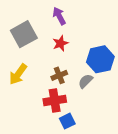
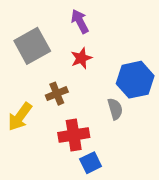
yellow arrow: (18, 74) -> (20, 117), moved
brown cross: (59, 75) -> (57, 94), moved
gray semicircle: (86, 81) -> (115, 109), turned 119

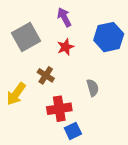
blue hexagon: (135, 80) -> (109, 37), moved
brown cross: (57, 94) -> (46, 75), turned -35

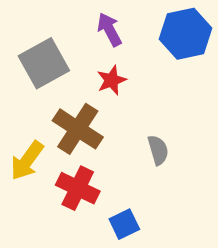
blue hexagon: (109, 37) -> (186, 34), moved
brown cross: (46, 75) -> (78, 129), size x1.6
red cross: (59, 109) -> (78, 188), moved, turned 35

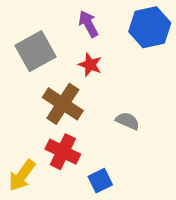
red star: (112, 80) -> (90, 65), turned -30
gray semicircle: (158, 150) -> (128, 121), turned -50
yellow arrow: (27, 161) -> (22, 176), moved

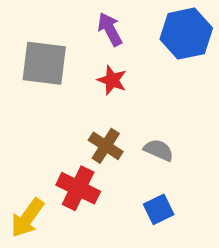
gray square: (36, 51) -> (44, 63), turned 36
brown cross: (63, 104) -> (106, 146), moved, size x0.7
blue square: (100, 181) -> (159, 209), moved

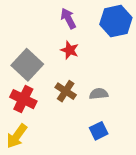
gray square: (44, 63) -> (27, 65), moved, turned 36
gray semicircle: (159, 150) -> (99, 94), turned -30
red cross: (78, 188) -> (23, 99), moved

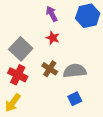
gray semicircle: (99, 94) -> (75, 71), size x1.6

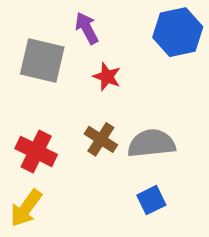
purple arrow: (52, 14) -> (87, 28), moved
gray square: (21, 49) -> (42, 60), moved, turned -30

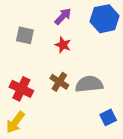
purple arrow: (87, 28) -> (63, 16), moved, turned 72
gray square: (42, 60) -> (25, 35), size x0.7
blue square: (151, 200) -> (108, 117), moved

